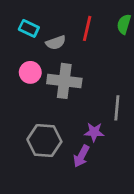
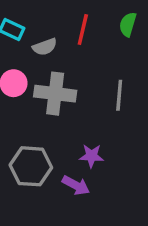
gray line: (117, 108) -> (119, 95), moved
purple arrow: (81, 156) -> (76, 185), turned -90

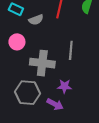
gray cross: (55, 94) -> (42, 63), moved
gray line: (119, 95) -> (71, 50), moved

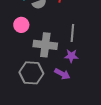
purple star: (64, 86) -> (71, 56), moved
purple arrow: (55, 104) -> (62, 74), moved

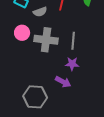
gray cross: (45, 45) -> (46, 40), moved
gray hexagon: (31, 73) -> (35, 97), moved

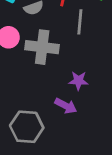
gray line: (73, 41) -> (80, 22), moved

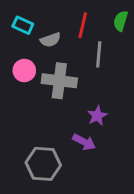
purple star: (78, 81) -> (97, 116), turned -30

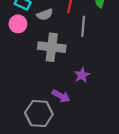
pink circle: (24, 71) -> (18, 24), moved
purple arrow: (84, 142) -> (61, 96), moved

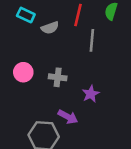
pink circle: (18, 24) -> (23, 72), moved
gray cross: (52, 47) -> (58, 77), moved, size x0.6

